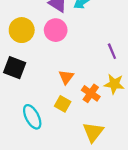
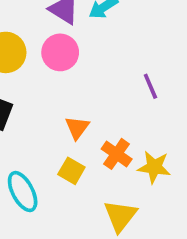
yellow star: (114, 84) -> (154, 167), moved

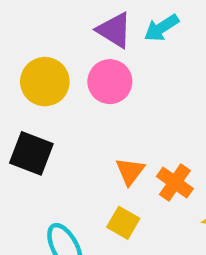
orange cross: (117, 154) -> (175, 182), moved

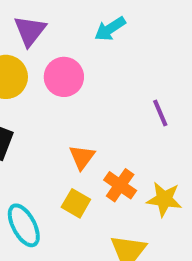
purple triangle: (114, 30) -> (30, 31), moved, turned 36
orange cross: (175, 182) -> (120, 185), moved

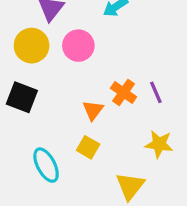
purple line: (160, 113) -> (156, 92), moved
orange cross: (120, 185) -> (124, 92), moved

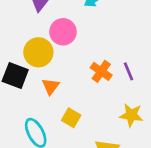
yellow circle: (32, 46) -> (38, 52), moved
orange triangle: (93, 110) -> (51, 86), moved

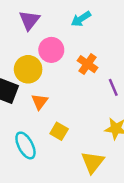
orange cross: (101, 71) -> (87, 64), moved

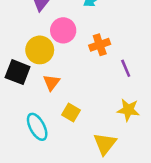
orange cross: (87, 64) -> (100, 45), turned 36

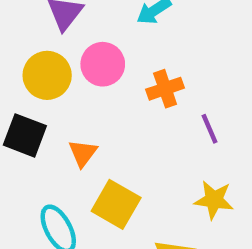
yellow circle: (40, 50) -> (47, 75), moved
yellow square: (71, 112) -> (116, 204), size x1.5

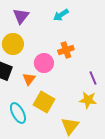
pink circle: (103, 64) -> (44, 63), moved
purple line: (210, 129) -> (93, 78), moved

